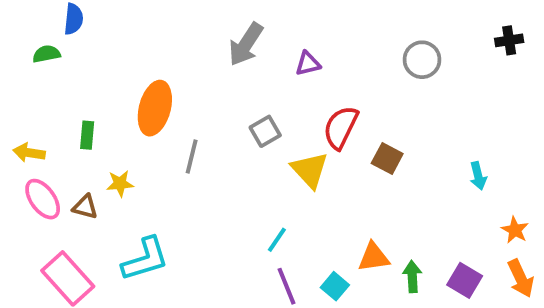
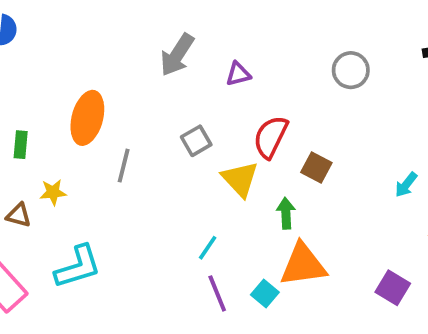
cyan arrow: (478, 176) -> (406, 185), turned 52
orange triangle: (374, 257) -> (303, 265), size x1.5
green arrow: (412, 276) -> (286, 213), moved

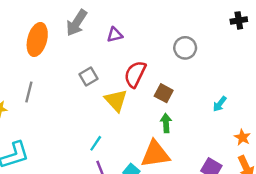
gray circle: (351, 70) -> (185, 48), moved
orange ellipse: (87, 118) -> (37, 40), moved
gray line: (124, 166) -> (29, 92), moved
green arrow: (286, 213) -> (166, 123), moved

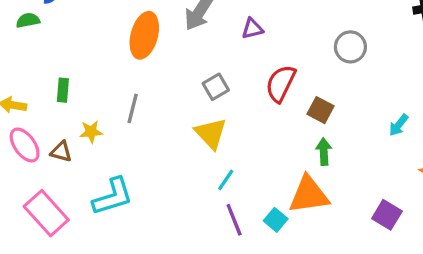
yellow triangle: (116, 100) -> (211, 133), moved

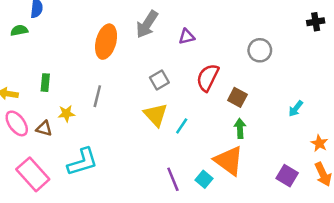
cyan line: (226, 180) -> (182, 126), moved
orange triangle: (309, 195) -> (229, 161), turned 44

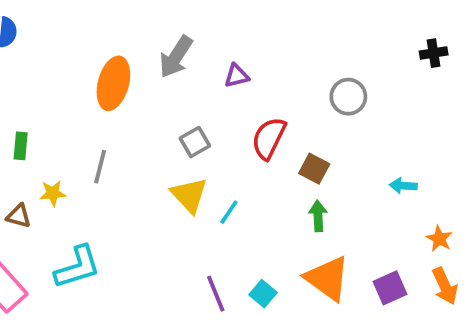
cyan arrow: (296, 109) -> (403, 186), turned 56
orange triangle: (229, 161) -> (327, 278), moved
purple square: (287, 176) -> (390, 288), turned 35

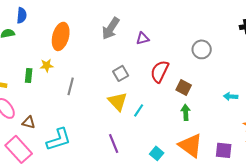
orange ellipse: (113, 83) -> (61, 36), moved
yellow star: (53, 193) -> (47, 65), moved
brown triangle: (19, 216) -> (29, 122), moved
purple square: (390, 288) -> (224, 150), turned 30
purple line: (216, 294) -> (114, 143), moved

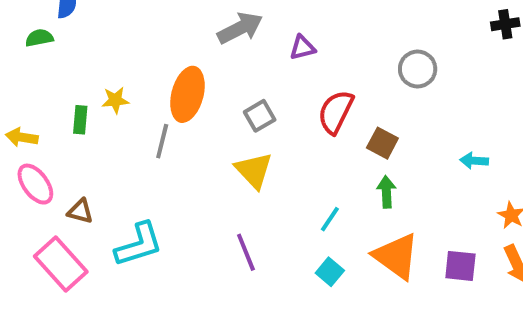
gray arrow: (111, 28) -> (240, 28), turned -150
orange ellipse: (61, 36) -> (187, 94), moved
cyan line: (139, 110) -> (330, 219), moved

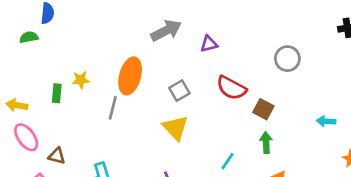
red semicircle: (336, 112) -> (231, 88), turned -88

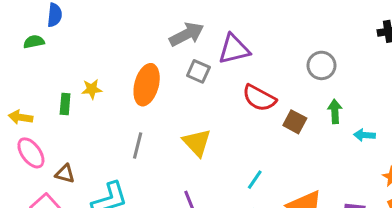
purple triangle: (209, 44) -> (234, 49), size x1.6
gray square: (179, 91) -> (198, 71), moved, turned -36
gray line: (113, 108) -> (138, 145), moved
green arrow: (266, 143) -> (335, 111), moved

